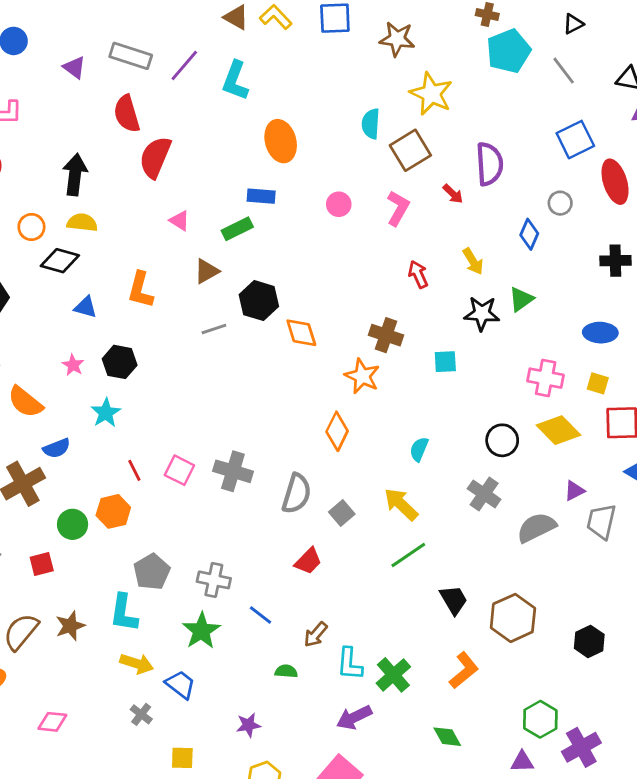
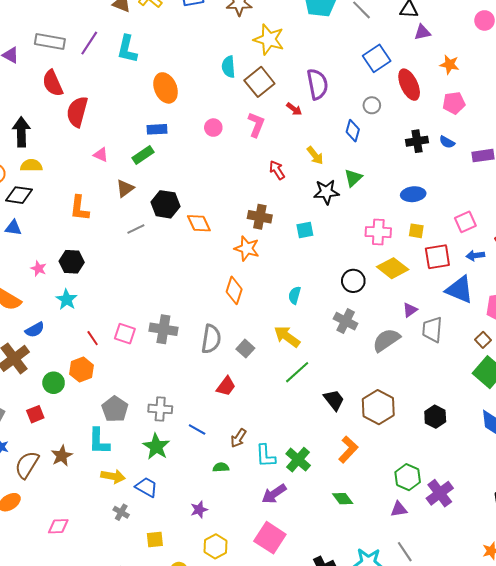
blue triangle: (85, 307) -> (13, 228), moved

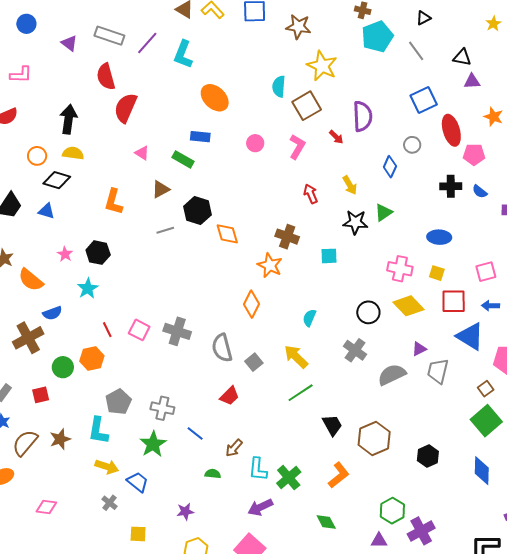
orange ellipse: (166, 88) -> (215, 98), turned -32
pink pentagon: (454, 103) -> (474, 154), moved
green rectangle: (143, 155) -> (183, 159), turned 55
gray semicircle: (211, 339) -> (222, 348), turned 148

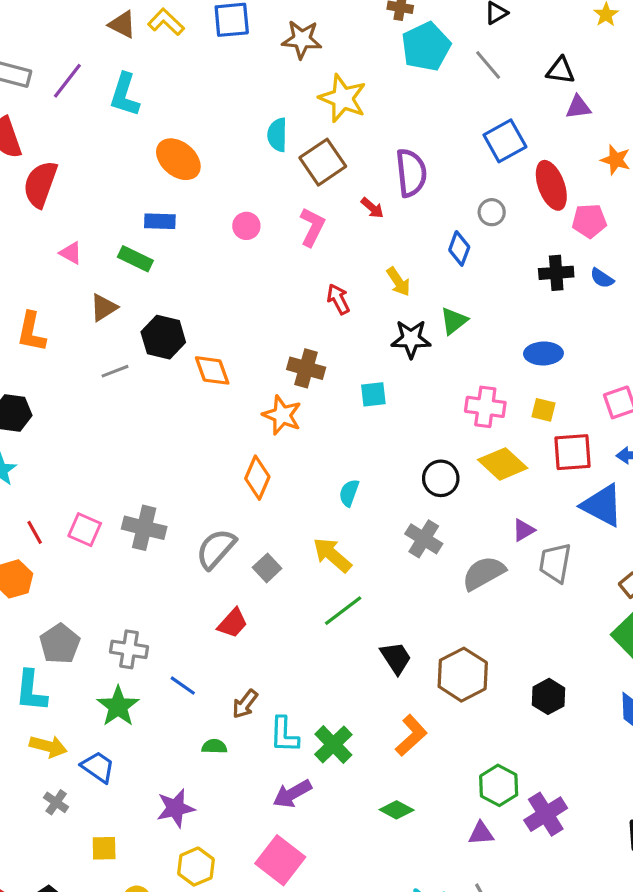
gray semicircle: (222, 348) -> (216, 549), turned 60
purple star: (185, 511) -> (175, 808), size x1.4
green diamond: (326, 522) -> (397, 810), turned -30

